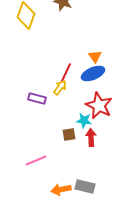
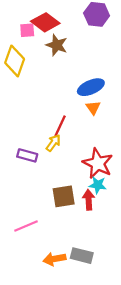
blue ellipse: (93, 74) -> (91, 87), moved
cyan star: (84, 120) -> (98, 185), moved
brown square: (69, 134) -> (64, 196), size x1.5

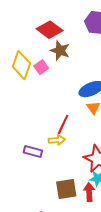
pink square: (27, 30) -> (41, 67), moved, turned -32
yellow arrow: (53, 143) -> (57, 140), turned 49

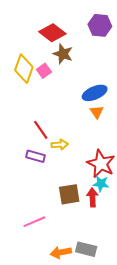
red line: (63, 124) -> (41, 130), moved, turned -60

